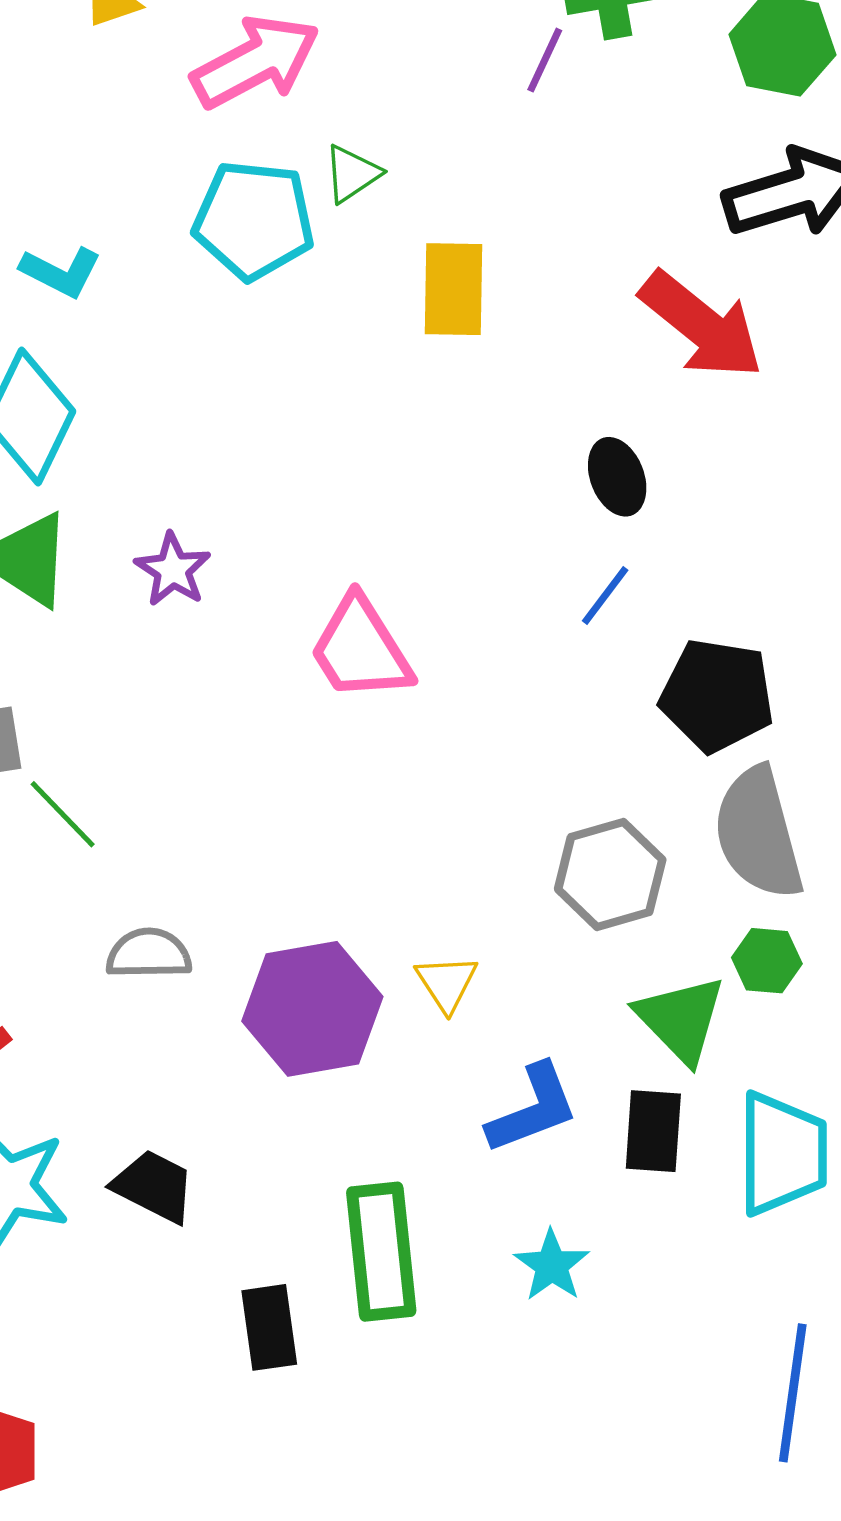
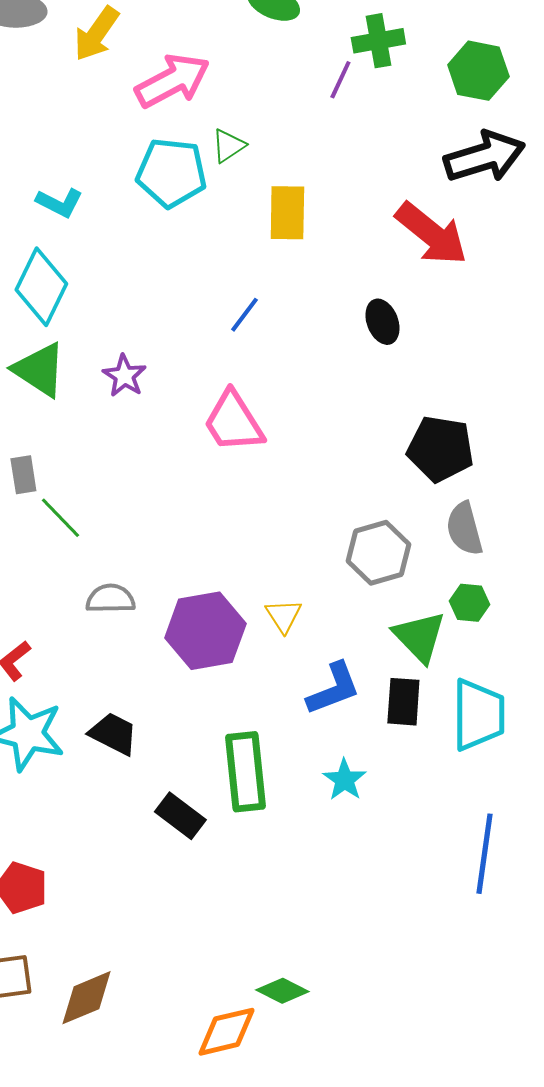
blue line: (605, 596) -> (244, 315), moved
gray semicircle: (758, 833) -> (464, 529), size x0.7
black rectangle: (269, 1327) -> (180, 816), turned -45

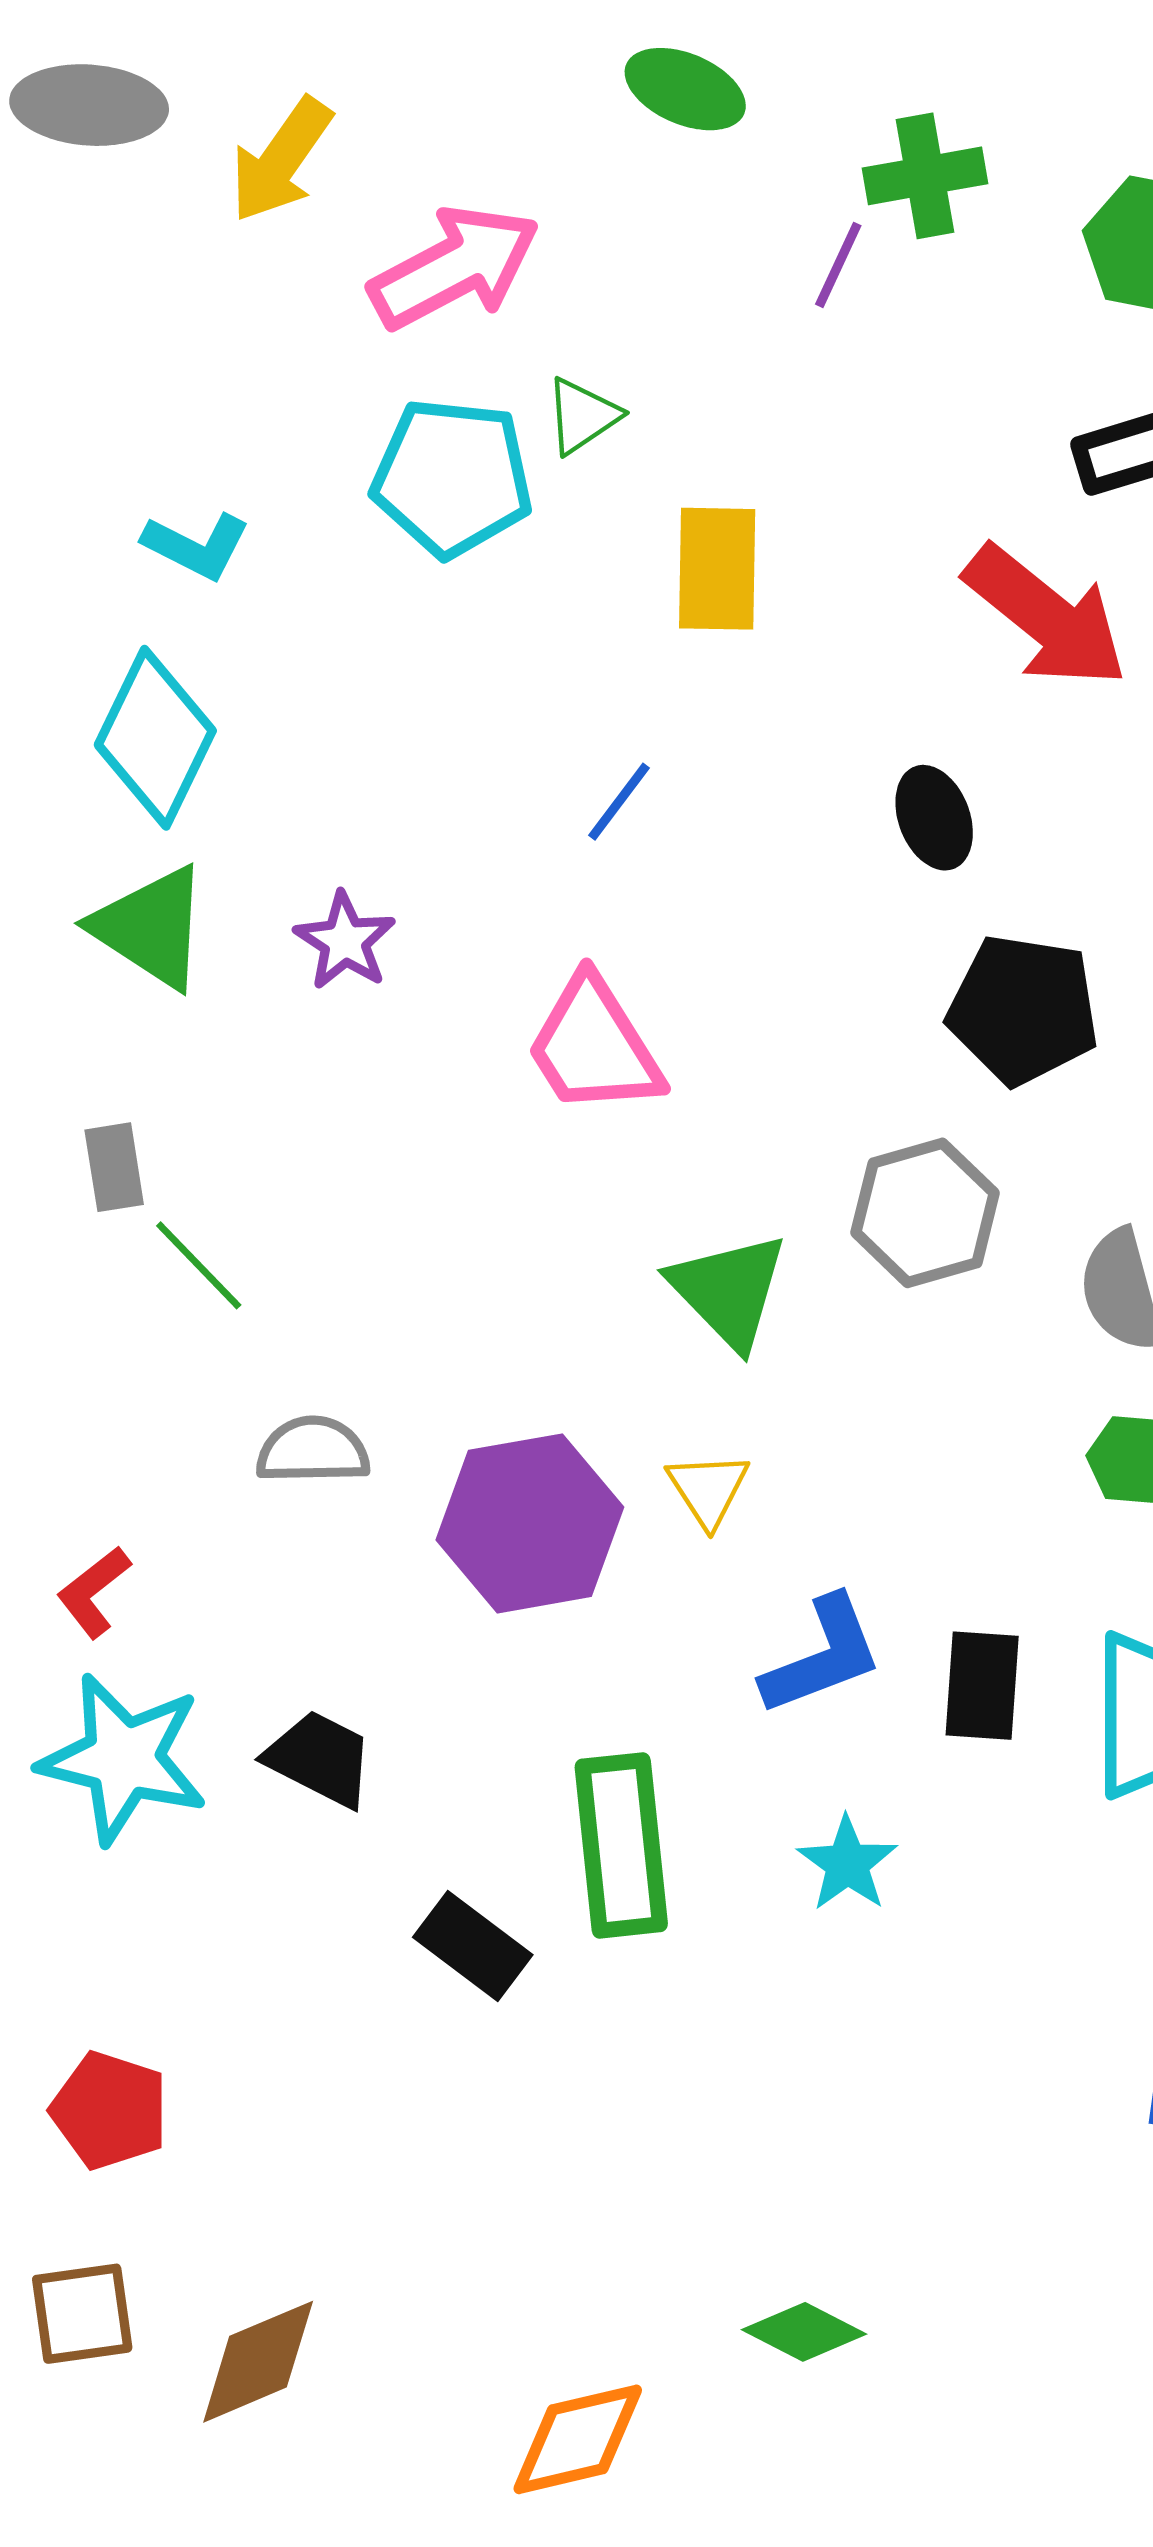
black pentagon: (440, 449) -> (1023, 1010), moved
gray hexagon: (378, 553) -> (925, 1213), moved
green triangle: (419, 637) -> (729, 1290), moved
green diamond: (282, 991) -> (804, 2332), moved

